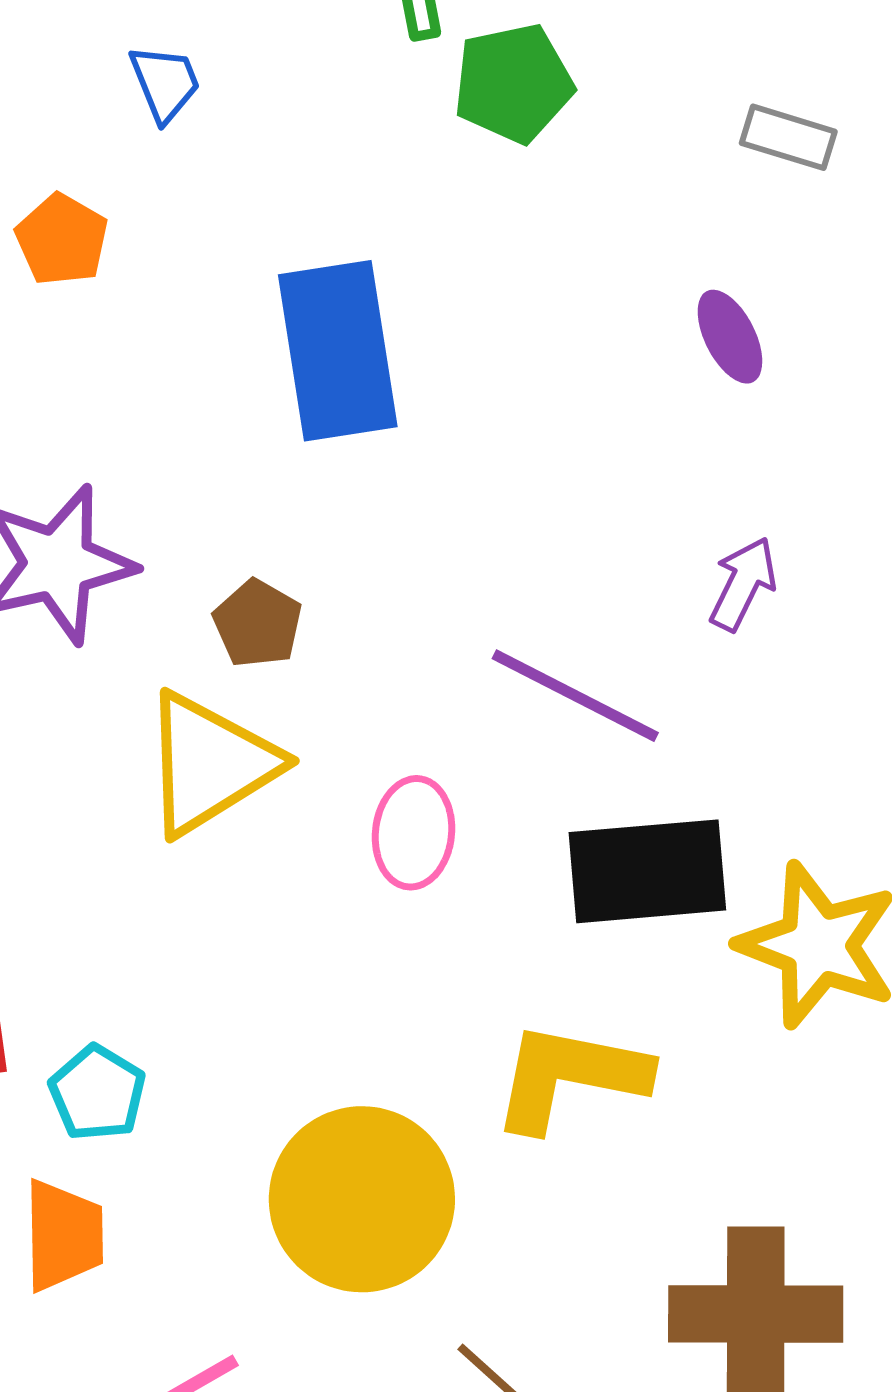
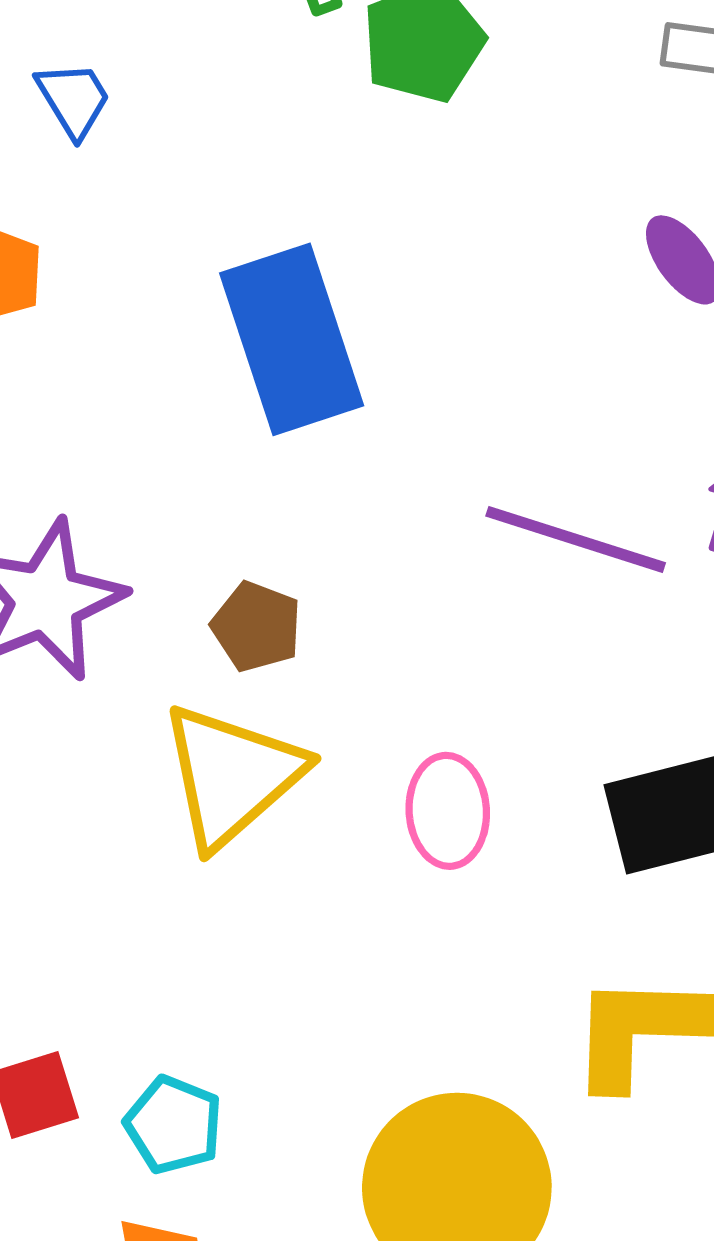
purple line: (575, 696) -> (576, 539), moved

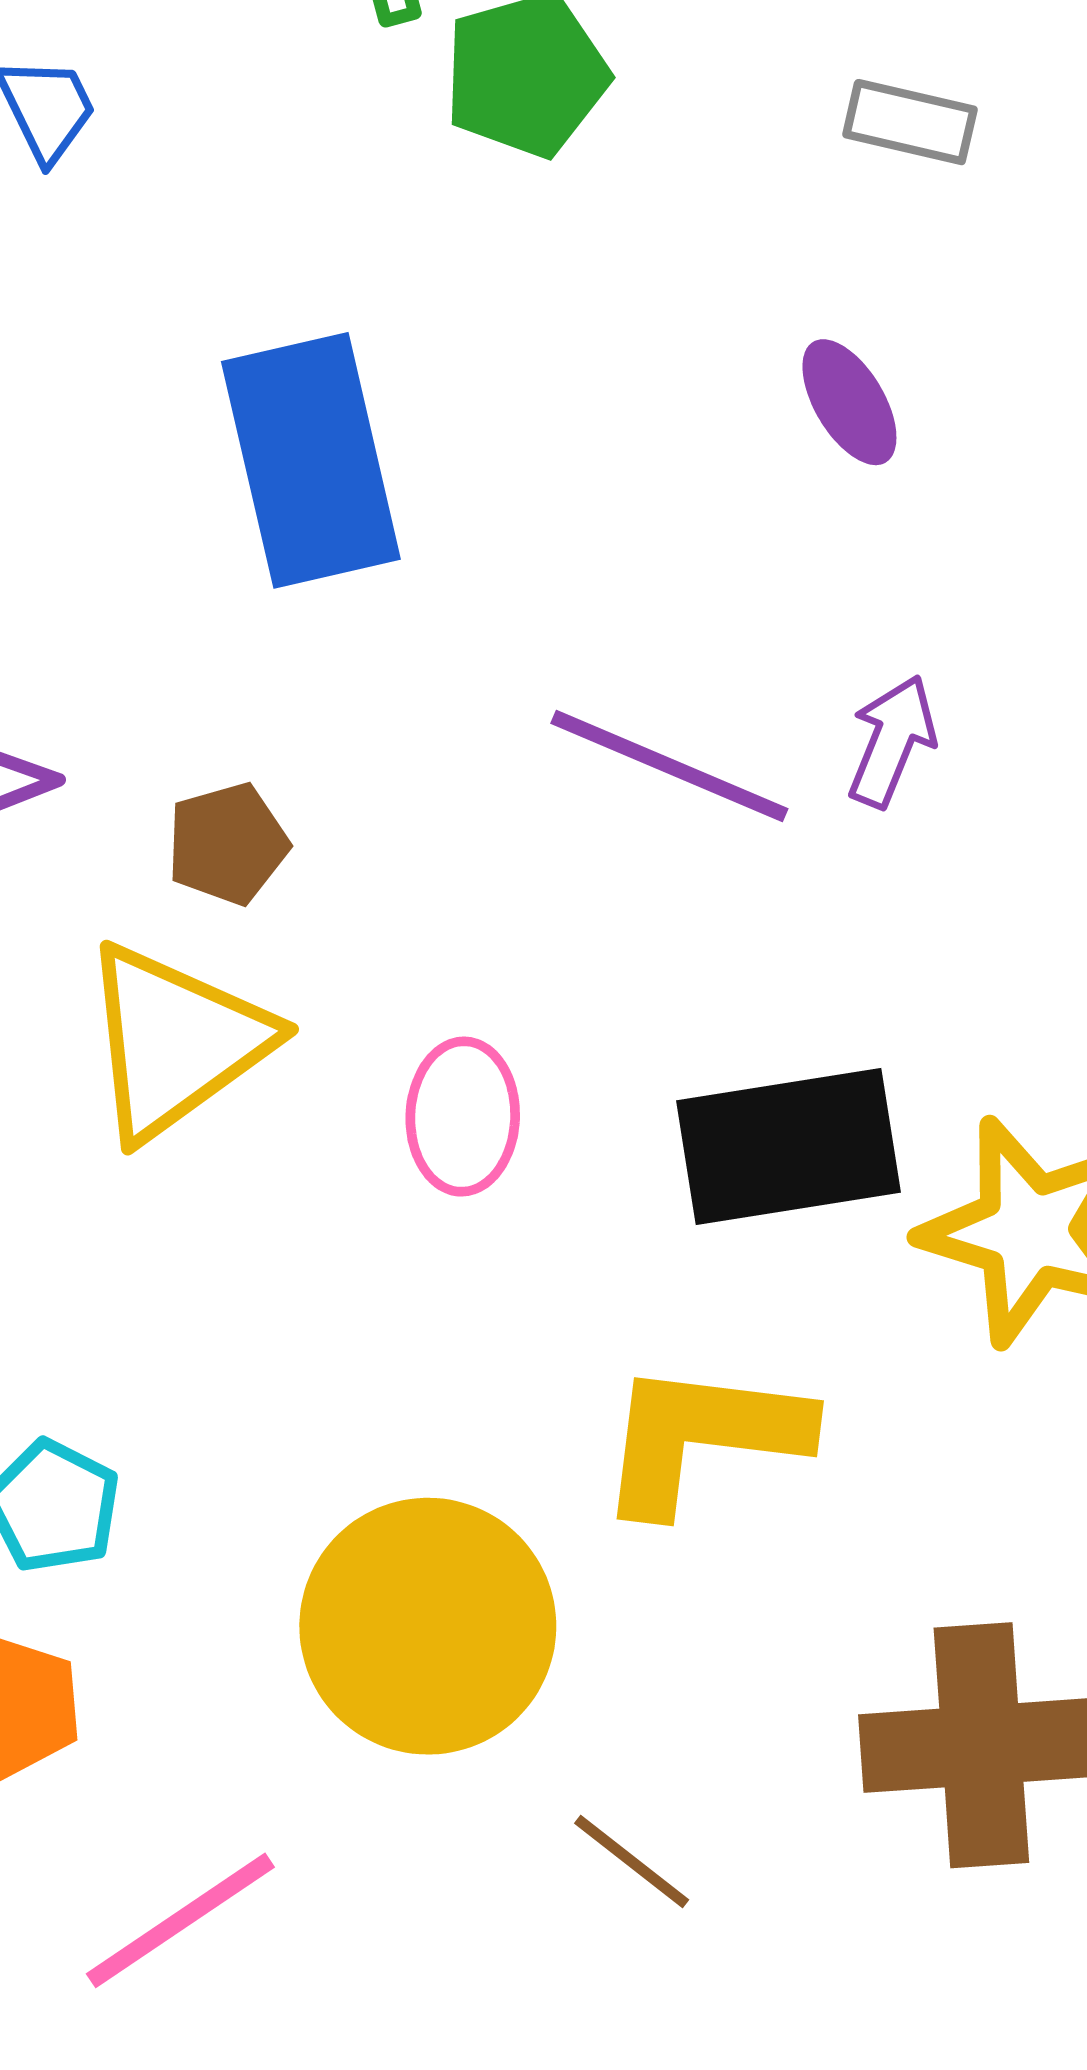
brown pentagon: (256, 627) -> (227, 844), turned 30

